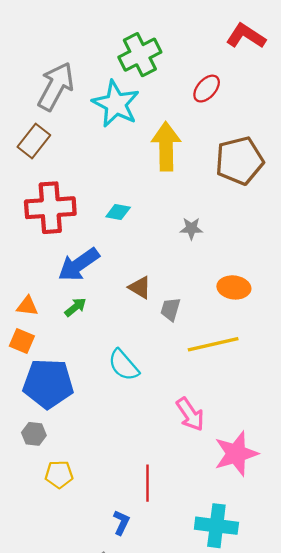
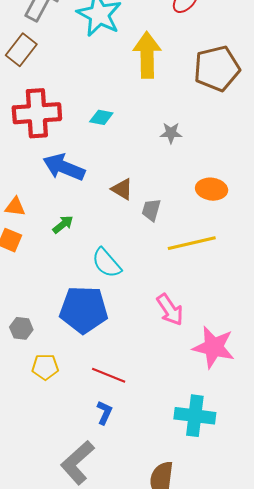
blue arrow: (79, 265) -> (64, 167), turned 57
green arrow: (75, 307) -> (63, 224), moved
blue pentagon: (48, 384) -> (84, 310), moved
pink star: (236, 454) -> (214, 347), turned 30
red line: (148, 483) -> (109, 375), moved, turned -68

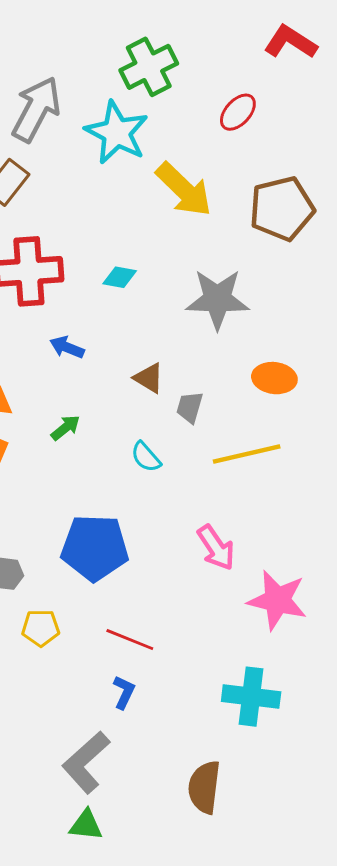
yellow arrow: (147, 55) -> (184, 190), turned 135
gray star: (171, 133) -> (217, 299), size x2.0
blue arrow: (64, 167) -> (67, 347), size x0.6
cyan semicircle: (107, 263) -> (146, 457), moved, size x0.7

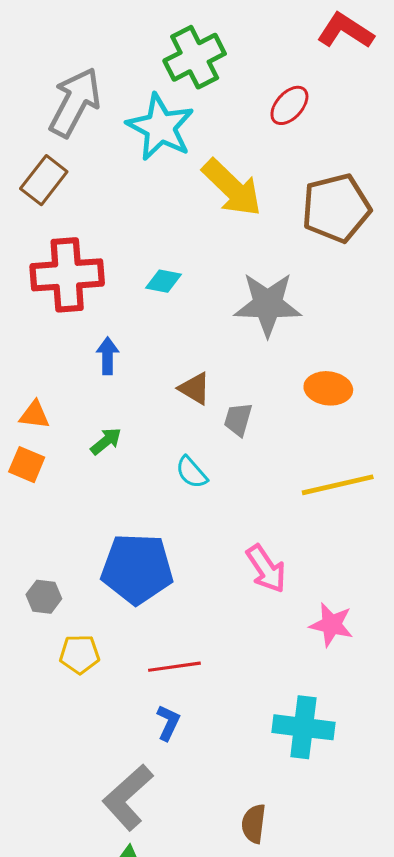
blue arrow: (67, 347) -> (108, 356), turned 68
yellow line: (247, 454) -> (338, 485), moved
pink star: (277, 600) -> (331, 625), size x0.7
red line: (130, 640) -> (174, 667), turned -30
brown semicircle: (204, 787) -> (254, 824), size x0.7

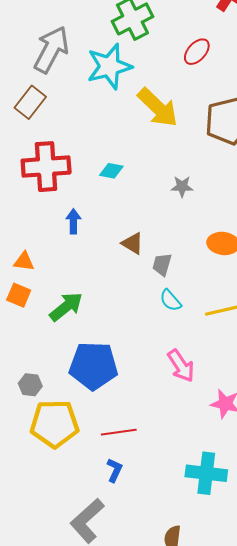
cyan star: (160, 127) -> (109, 66), turned 30
gray star: (268, 304) -> (182, 187), size x0.5
green arrow: (106, 441) -> (66, 307), moved, size x1.6
cyan semicircle: (191, 472) -> (170, 300), moved
yellow pentagon: (80, 654) -> (54, 424), size x1.8

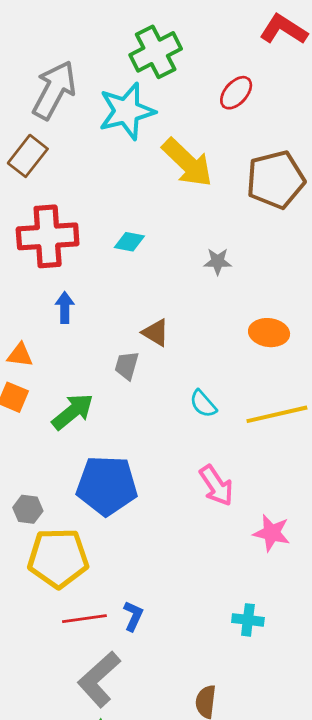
blue arrow: (73, 221) -> (65, 308), moved
gray trapezoid: (162, 265) -> (127, 366), moved
red line: (119, 432) -> (84, 619), moved
cyan cross: (206, 473) -> (248, 620), size x0.6

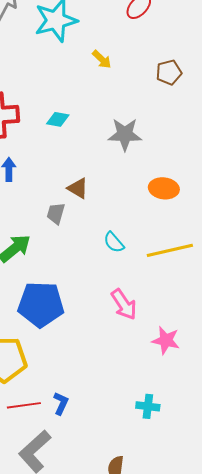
yellow arrow: (187, 163) -> (102, 59), size x0.5
brown pentagon: (276, 180) -> (169, 72), size x0.6
gray star: (218, 261) -> (125, 134), size x1.6

